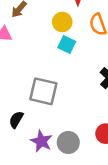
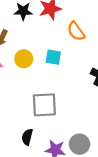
yellow circle: (62, 22) -> (24, 59), moved

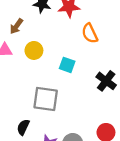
cyan square: (53, 57) -> (67, 65), moved

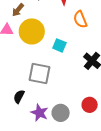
yellow circle: (34, 50) -> (32, 31), size x1.6

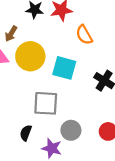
cyan square: (59, 45) -> (64, 68), size x1.5
gray circle: (61, 113) -> (71, 130), moved

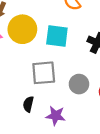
gray circle: (71, 130) -> (79, 84), moved

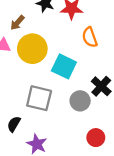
gray circle: (79, 84) -> (80, 101), moved

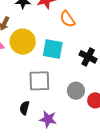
gray circle: (80, 101) -> (76, 91), moved

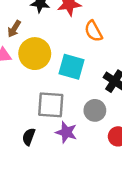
gray circle: (76, 91) -> (95, 110), moved
purple star: (48, 119) -> (66, 132), moved

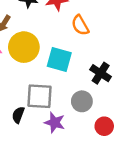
black semicircle: (29, 137) -> (18, 115), moved

